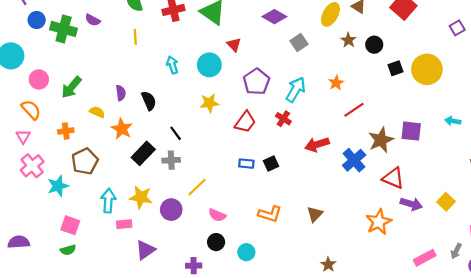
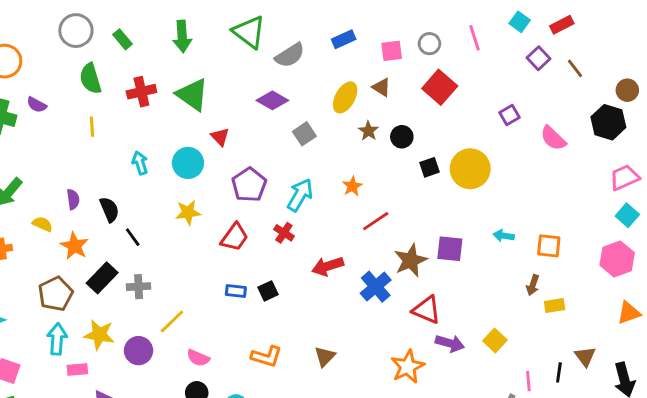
black line: (176, 133) -> (133, 237), moved
brown pentagon: (85, 161) -> (56, 294), moved

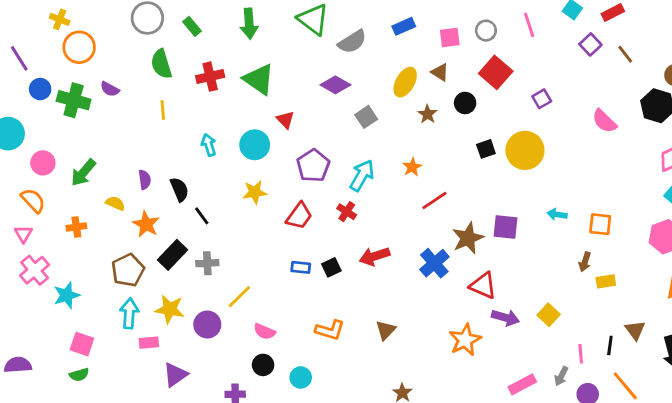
purple square: (509, 115) -> (542, 99), moved
black circle: (402, 137) -> (465, 103), moved
red arrow: (328, 266) -> (375, 256), moved

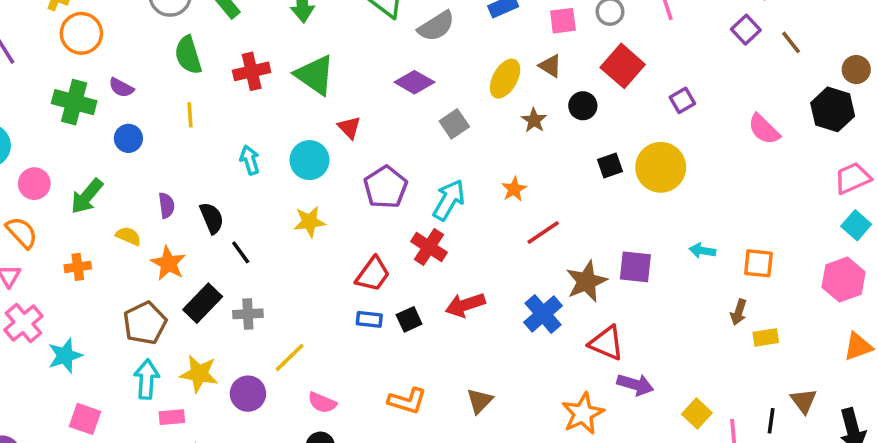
blue circle: (40, 89) -> (128, 138), moved
red cross: (347, 212) -> (429, 247), size x1.4
red trapezoid: (299, 216) -> (373, 274), moved
yellow square: (549, 315) -> (697, 414), moved

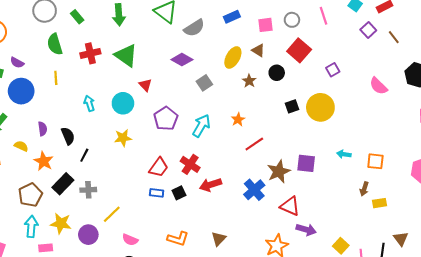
blue circle: (128, 138) -> (21, 91), size x1.6
red cross: (429, 247) -> (190, 164), moved
black line: (241, 252) -> (84, 155), turned 64

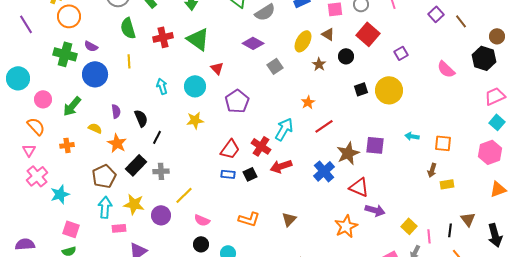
cyan arrow: (201, 126) -> (284, 129), moved

